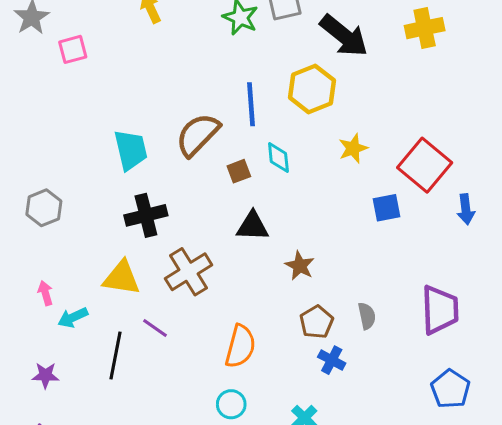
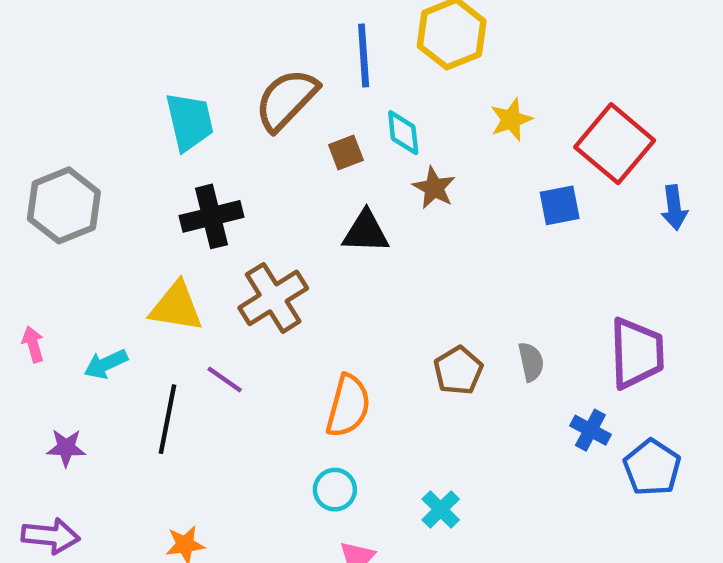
gray hexagon: (44, 208) -> (64, 205), size x1.4
brown star: (300, 266) -> (434, 188), moved
pink arrow: (45, 293) -> (33, 344), moved
blue cross: (332, 360) -> (590, 430), moved

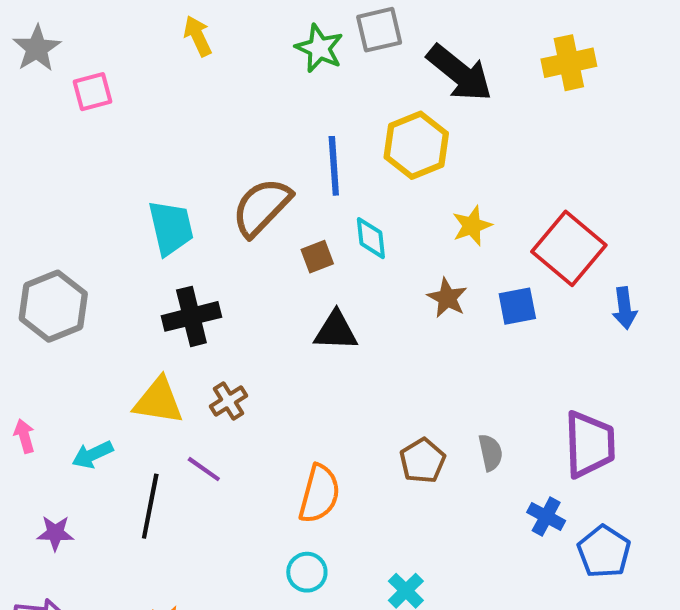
brown star: (434, 188) -> (447, 298), moved
brown cross: (273, 298) -> (229, 401), moved, size x0.6

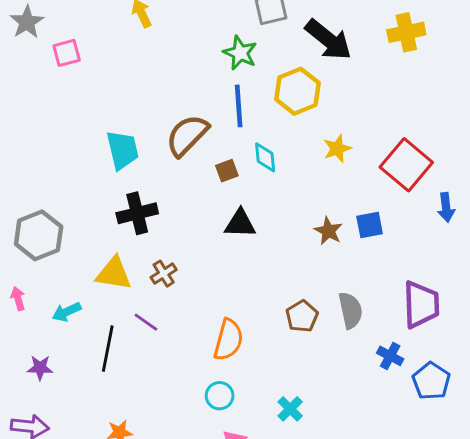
green star: (319, 48) -> (240, 53), moved
brown star: (447, 298) -> (328, 231), moved
gray hexagon: (53, 306) -> (39, 235), moved
blue square: (517, 306) -> (370, 225), moved
gray semicircle: (491, 453) -> (350, 310), size x1.4

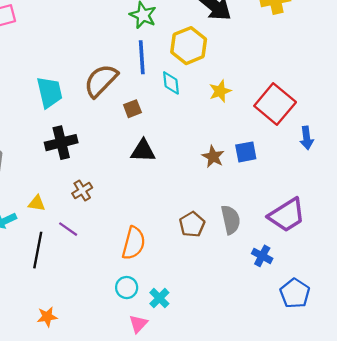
cyan diamond: (265, 157) -> (171, 83), moved
yellow triangle: (114, 274) -> (37, 203), moved, size x0.6
purple trapezoid: (421, 304) -> (287, 215), turned 60
blue pentagon: (431, 381) -> (295, 293), moved
cyan cross: (290, 409) -> (159, 298), moved

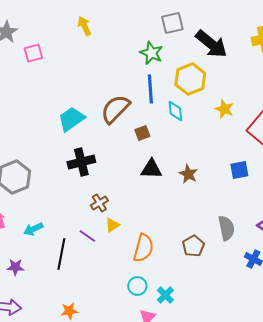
yellow star: (220, 91) -> (224, 109), moved, turned -30
cyan trapezoid: (49, 92) -> (71, 119), turned -112
brown star: (213, 157) -> (188, 174), moved
yellow triangle: (37, 203) -> (112, 225), moved, turned -42
brown pentagon: (192, 224) -> (193, 246), moved

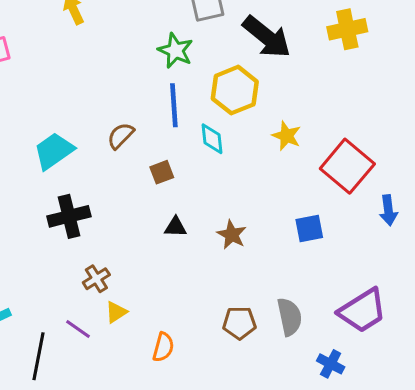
brown semicircle: (115, 109) -> (121, 136), size x0.6
black triangle: (151, 169) -> (175, 227), size x0.7
brown pentagon: (193, 246) -> (239, 323), moved, turned 30
orange semicircle: (143, 248) -> (163, 347), size x0.7

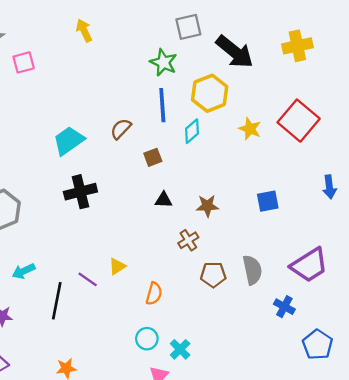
cyan diamond: (212, 139) -> (192, 131), turned 55
red square: (347, 166) -> (299, 121), moved
brown star: (232, 235) -> (207, 206), turned -30
brown cross: (96, 279) -> (188, 240), moved

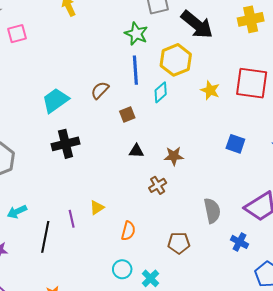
red square: (299, 121) -> (252, 83), turned -32
blue square: (268, 201) -> (235, 144), moved, turned 30
brown pentagon: (213, 275) -> (179, 243), moved
purple line: (88, 279) -> (72, 219), turned 42

